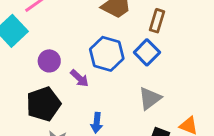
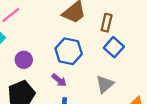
blue square: (147, 52) -> (114, 47), moved
purple arrow: (79, 78) -> (59, 80), moved

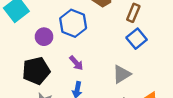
blue hexagon: (69, 51) -> (73, 23), moved

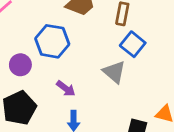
gray triangle: (122, 74) -> (114, 72), moved, turned -36

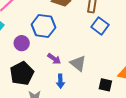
gray triangle: (114, 72) -> (78, 63), moved

